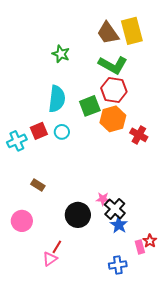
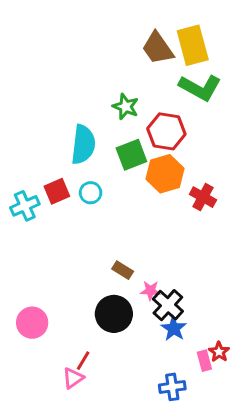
green star: (61, 54) -> (126, 107), moved
green L-shape: (113, 65) -> (200, 88), moved
brown rectangle: (38, 185) -> (123, 270), moved

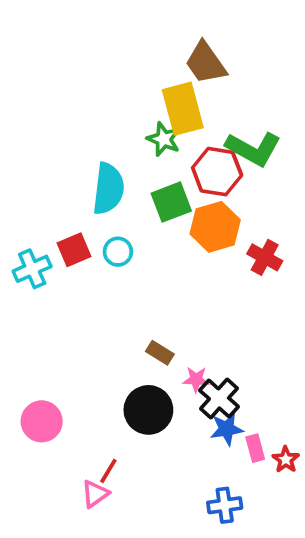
yellow rectangle: (193, 45) -> (183, 109), moved
green L-shape: (200, 88) -> (253, 149), moved
blue star: (174, 328) -> (227, 429), turned 30
pink rectangle: (204, 361) -> (255, 448), moved

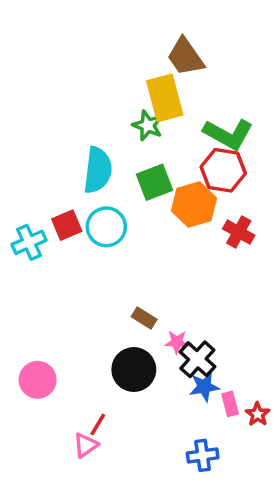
red hexagon: (217, 172) -> (223, 170), moved
cyan circle: (118, 252) -> (106, 227), size x1.5

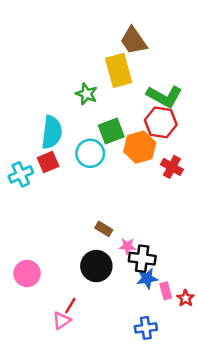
green star: (148, 125) -> (86, 94), moved
cyan semicircle: (98, 170) -> (52, 132), moved
cyan circle: (106, 227) -> (90, 153), moved
black cross: (197, 359) -> (142, 259), turned -35

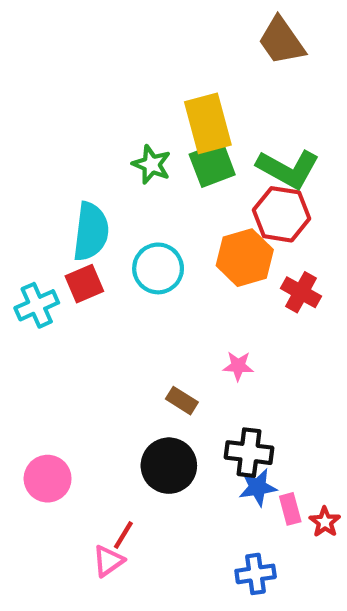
brown trapezoid: (134, 41) -> (282, 41), moved
green square: (111, 131) -> (212, 164), moved
pink star: (127, 246) -> (238, 366), moved

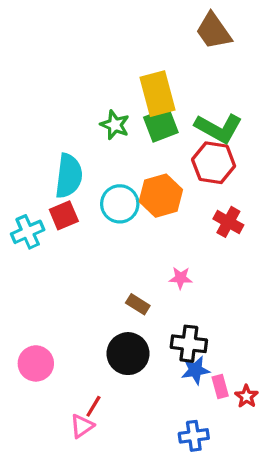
orange hexagon: (245, 258) -> (161, 196), moved

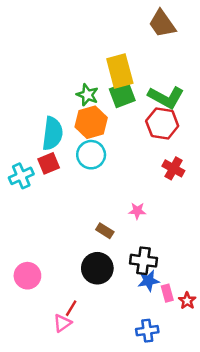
orange hexagon: (161, 196) -> (91, 122), moved

